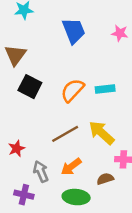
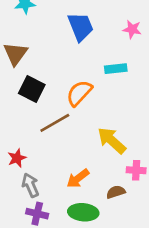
cyan rectangle: (105, 89) -> (116, 69), moved
brown line: (65, 134) -> (55, 123), moved
gray arrow: (41, 172) -> (30, 185), moved
purple cross: (24, 195) -> (37, 214), moved

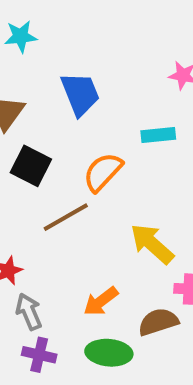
blue trapezoid: (81, 27) -> (80, 94), moved
brown semicircle: (116, 192) -> (158, 322), size x1.4

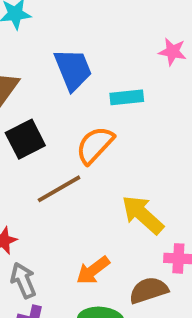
cyan rectangle: (158, 135) -> (127, 97), moved
black square: (31, 166) -> (25, 139), turned 36

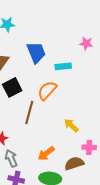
brown line: (59, 189) -> (29, 112), turned -45
yellow arrow: (143, 215) -> (71, 125), size x0.7

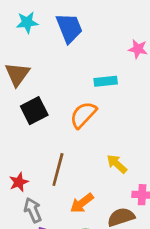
blue trapezoid: (36, 52) -> (69, 28), moved
brown line: (29, 112) -> (58, 169), moved

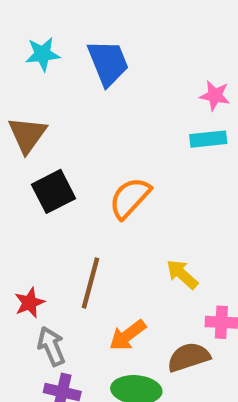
cyan rectangle: (106, 81) -> (208, 139), moved

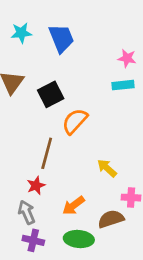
black square: (53, 191) -> (51, 94), moved
brown line: (91, 283) -> (47, 153), moved
red star: (29, 303) -> (36, 185), moved

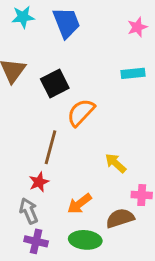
pink star: (127, 58) -> (137, 27), moved, turned -30

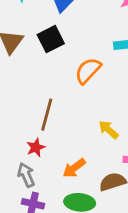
black square: (55, 84) -> (51, 39), moved
orange semicircle: (81, 113) -> (88, 71), moved

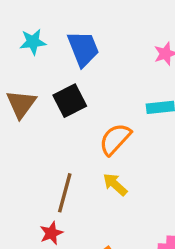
yellow arrow: (108, 130) -> (115, 184), moved

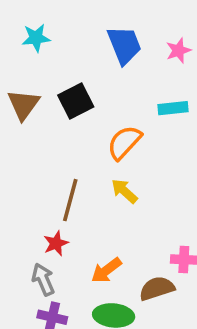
blue trapezoid: (83, 49) -> (124, 45), moved

